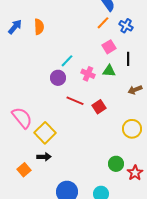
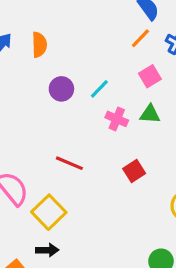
cyan line: (67, 61) -> (99, 89), moved
purple circle: (58, 78) -> (61, 89), moved
red line: (75, 101) -> (69, 163), moved

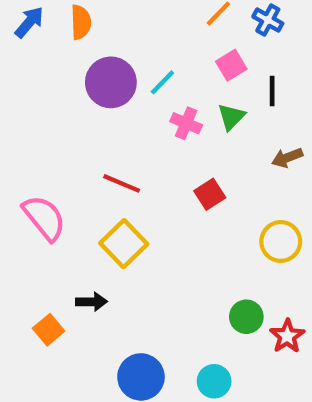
purple circle: (61, 89) -> (111, 82), size x1.5
green triangle: (150, 114) -> (231, 117), turned -50
yellow square: (49, 212) -> (124, 244), moved

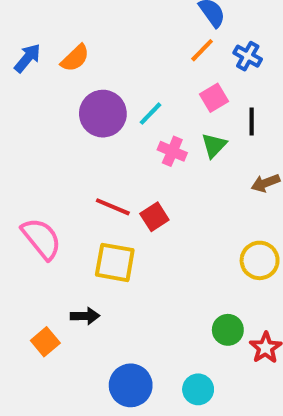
orange semicircle: (81, 22) -> (75, 58), turned 48
red square: (210, 194) -> (154, 217), moved
yellow square: (124, 244) -> (115, 262), turned -36

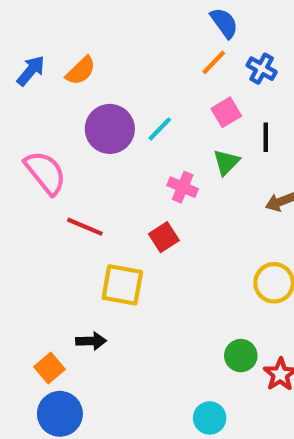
pink cross: (172, 151) -> (183, 187), moved
red line: (113, 207) -> (85, 227), moved
pink semicircle: (41, 239) -> (45, 173), moved
blue circle: (131, 385) -> (60, 414), moved

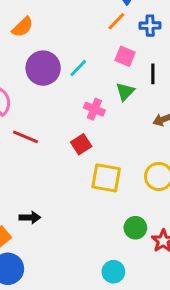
blue cross: (262, 69) -> (150, 26), turned -30
pink square: (226, 112) -> (125, 56), turned -36
yellow square: (122, 285) -> (106, 178), moved

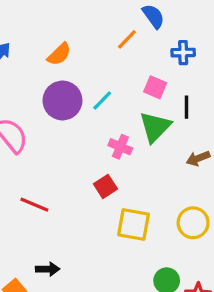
orange line: (116, 21) -> (127, 39), moved
orange semicircle: (23, 27) -> (59, 54), moved
green triangle: (125, 91) -> (155, 127), size x1.5
red line: (25, 137) -> (34, 205), moved

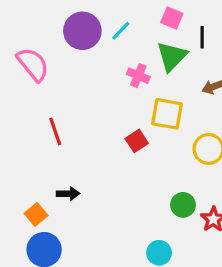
red square: (105, 186) -> (137, 141), moved
red line: (34, 205) -> (55, 131), turned 48
yellow square: (134, 224) -> (167, 114), moved

